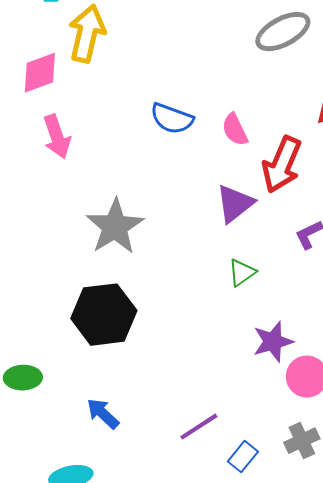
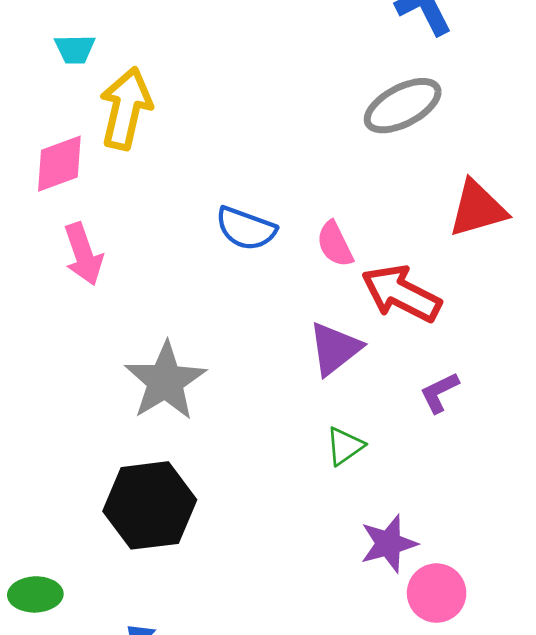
red arrow: (282, 165) -> (401, 294), turned 94

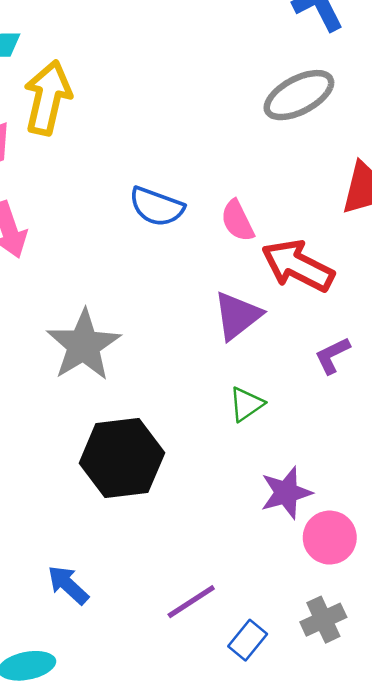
black hexagon: (150, 505) -> (122, 458), moved

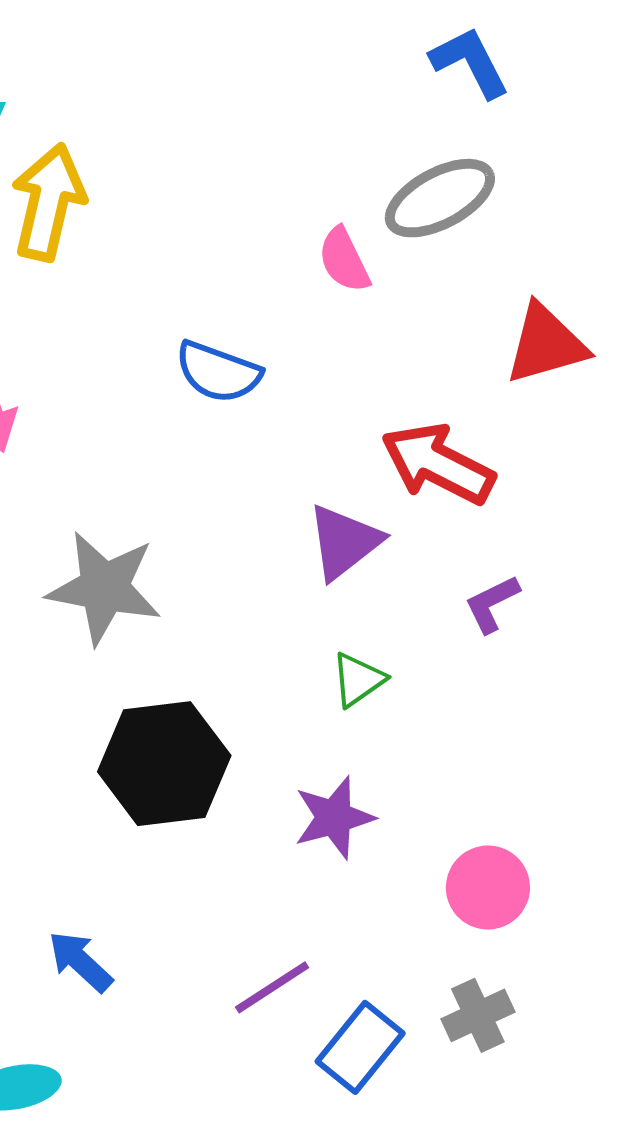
pink semicircle: (237, 221) -> (344, 260), moved
gray star: (84, 345) -> (104, 588), turned -30
purple star: (286, 493) -> (334, 818), moved
blue rectangle: (248, 640) -> (360, 1047), size x1.4

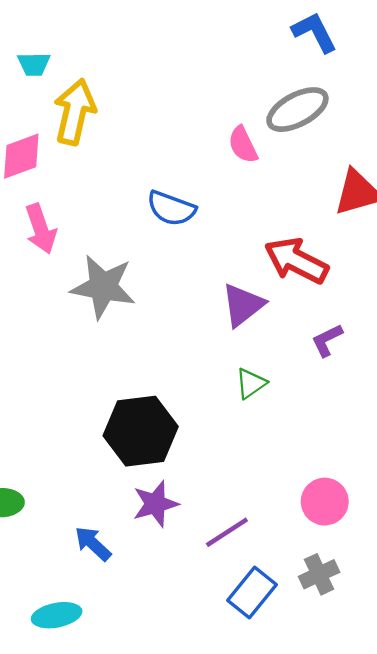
gray star: (104, 588) -> (103, 287), moved
purple star: (334, 818) -> (155, 504), moved
purple line: (272, 987) -> (227, 532), moved

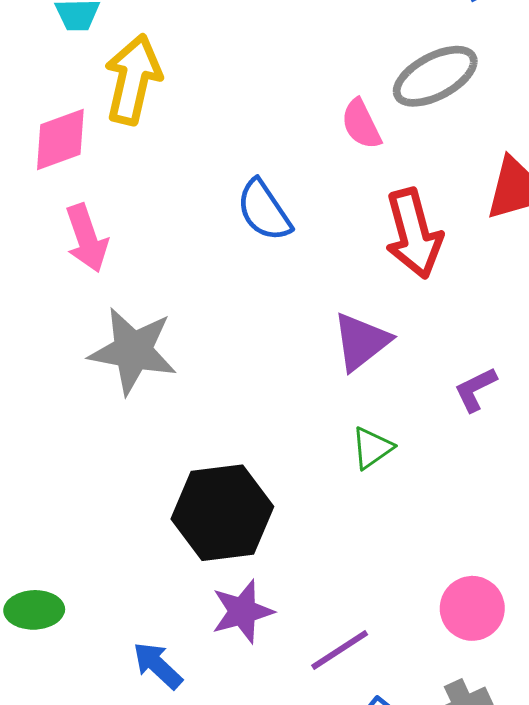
blue semicircle: (171, 208) -> (264, 210), turned 36
red arrow: (296, 261) -> (414, 234), moved, turned -132
gray star: (103, 287) -> (133, 351), moved

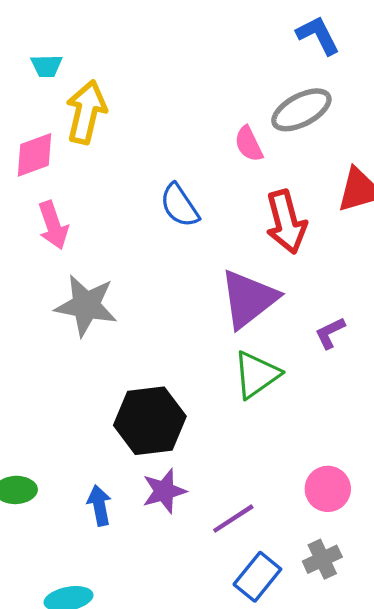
purple triangle: (361, 342) -> (249, 299), size x1.4
green triangle: (372, 448) -> (256, 375), size x1.6
blue arrow: (158, 665) -> (99, 505), moved, turned 36

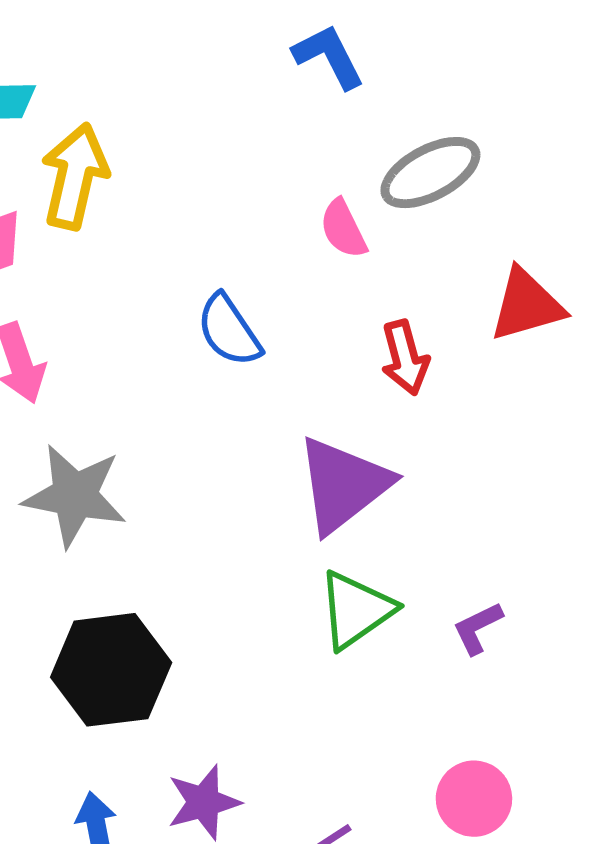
blue L-shape: (318, 35) -> (329, 56), moved
red arrow: (286, 222) -> (405, 358), size x0.7
purple L-shape: (330, 333) -> (478, 628), moved
black hexagon: (150, 421) -> (111, 670), moved

